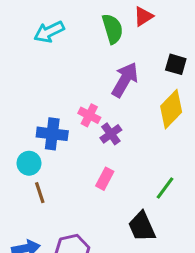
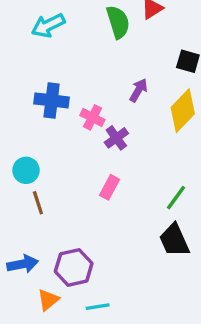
purple arrow: (125, 80) -> (138, 90), moved, size x0.6
blue cross: (52, 134) -> (52, 100), moved
black trapezoid: (142, 227) -> (174, 240), moved

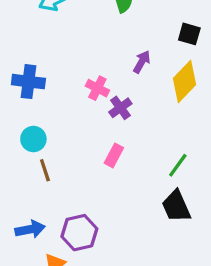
blue cross: (52, 100) -> (28, 82), moved

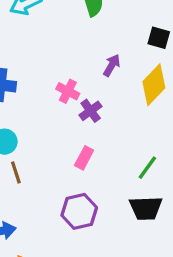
black trapezoid: (176, 206) -> (146, 208), turned -68
purple hexagon: (79, 233) -> (79, 211), moved

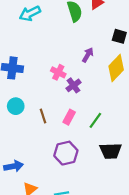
green line: (147, 168) -> (95, 120), moved
brown line: (16, 172) -> (43, 116), moved

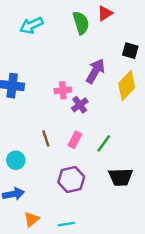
purple arrow: (88, 55) -> (95, 71), size x1.5
pink cross: (58, 72) -> (63, 90), turned -32
cyan circle: (16, 106) -> (16, 160), moved

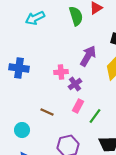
brown line: (46, 139) -> (47, 112), turned -48
pink rectangle: (75, 140) -> (78, 106), moved

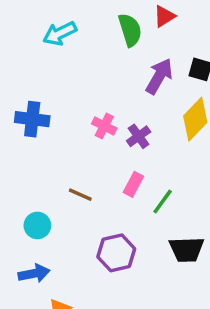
purple arrow: (88, 56) -> (159, 76), moved
pink cross: (61, 72) -> (104, 126), turned 32
purple cross: (75, 84) -> (139, 136), moved

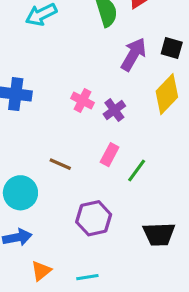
cyan circle: (37, 225) -> (20, 193), size x1.4
black trapezoid: (187, 249) -> (159, 234), moved

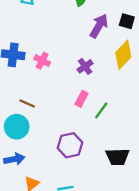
pink cross: (83, 100) -> (42, 61), moved
brown line: (60, 164) -> (27, 103), moved

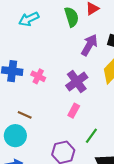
purple cross: (85, 66) -> (77, 82), size x1.5
green line: (101, 110) -> (91, 136), moved

